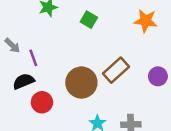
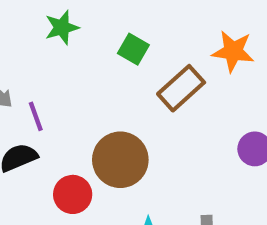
brown rectangle: (116, 70) -> (181, 88), moved
red circle: (42, 102) -> (73, 194), moved

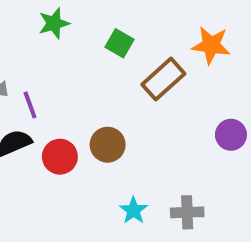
brown circle: (120, 160) -> (108, 145), size x0.7
red circle: (73, 194) -> (60, 157), moved

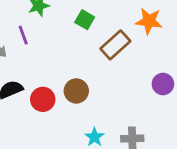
purple line: (30, 105) -> (23, 35), moved

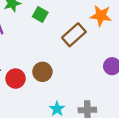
green square: (85, 20) -> (40, 15), moved

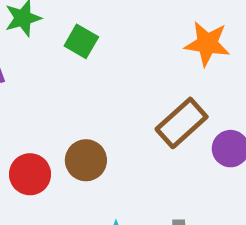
brown rectangle: (74, 35) -> (182, 123), moved

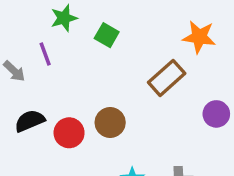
brown rectangle: (182, 123) -> (167, 78), moved

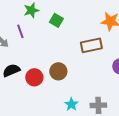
brown rectangle: (167, 78) -> (91, 45), turned 30

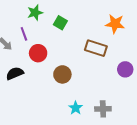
brown rectangle: (91, 45) -> (96, 48), turned 30
red circle: (34, 77) -> (38, 53), moved

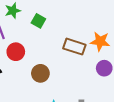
orange star: (115, 24) -> (100, 41), moved

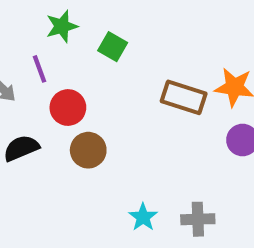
brown circle: (40, 73) -> (88, 150), moved

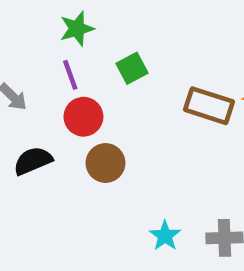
green square: (113, 47) -> (132, 68), moved, turned 32
purple line: (39, 69) -> (70, 75), moved

